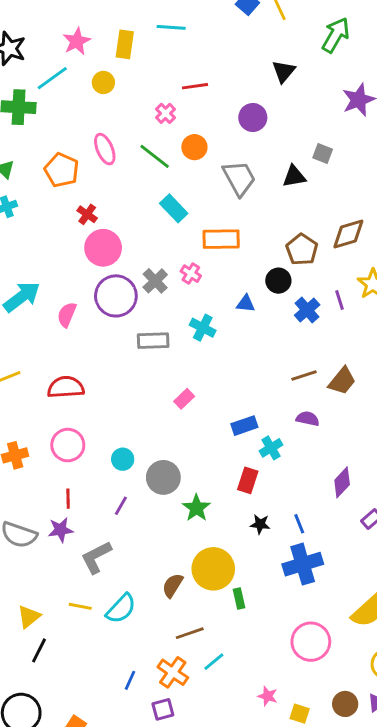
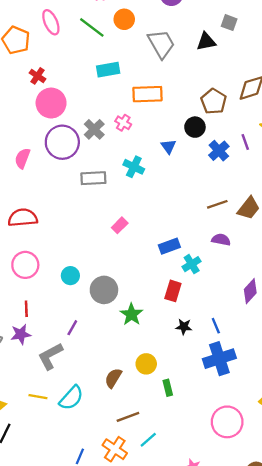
cyan rectangle: (174, 208) -> (108, 70), turned -55
blue triangle: (246, 304) -> (168, 147), turned 49
purple line: (121, 506) -> (72, 328), moved
yellow circle: (213, 569) -> (146, 364), size x0.6

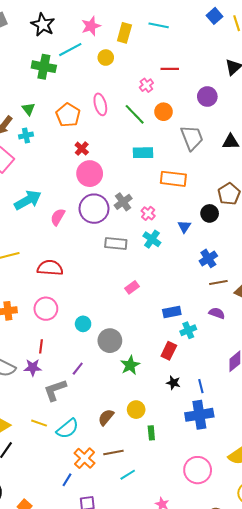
pink cross: (123, 123) -> (148, 213), moved
blue cross: (219, 151) -> (208, 258), moved
orange cross: (115, 449) -> (84, 458), moved

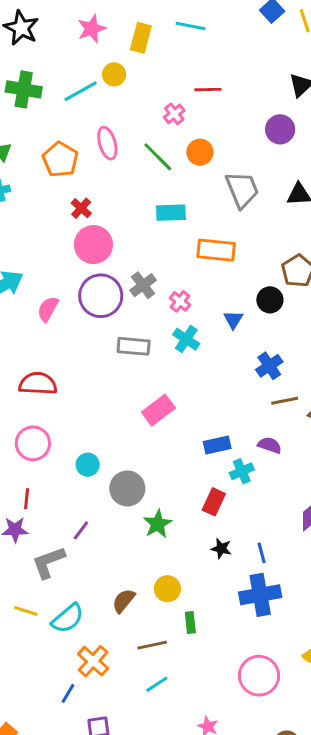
cyan line: (70, 50) -> (81, 91), moved
purple circle: (207, 97) -> (280, 129), moved
pink rectangle: (132, 287) -> (158, 410), size x1.5
purple semicircle: (217, 313) -> (270, 445), moved
brown line: (113, 452) -> (152, 645), moved

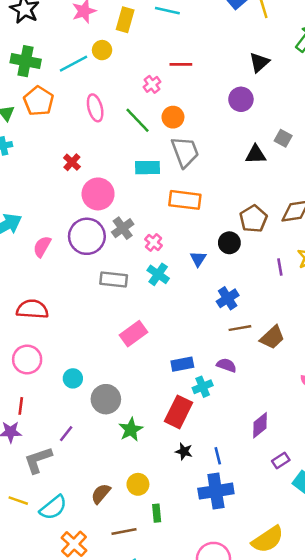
orange pentagon: (60, 160) -> (39, 101), moved
gray trapezoid: (242, 190) -> (185, 152), moved
pink circle: (93, 245) -> (98, 194), moved
red rectangle: (214, 502) -> (178, 412), size x1.4

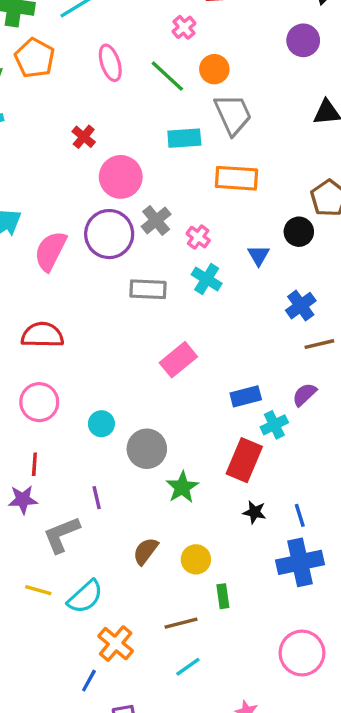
pink semicircle: (42, 247) -> (50, 251), size x1.4
purple semicircle: (227, 365) -> (304, 394), turned -60
purple line: (66, 434) -> (97, 498), turned -48
brown semicircle: (101, 494) -> (146, 551), moved

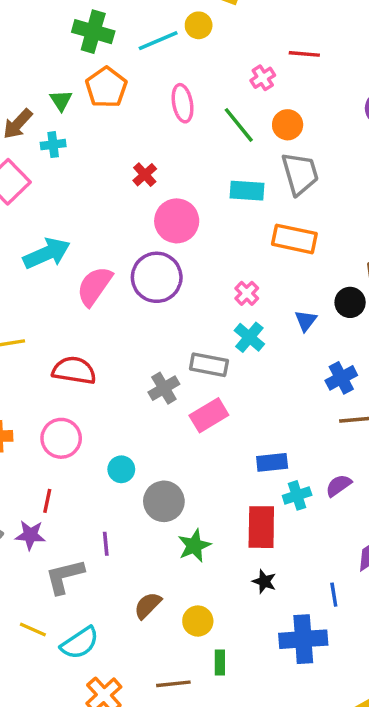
gray cross: (156, 220) -> (164, 388), moved
gray rectangle: (148, 289) -> (209, 365), moved
purple semicircle: (304, 394) -> (339, 486), moved
red rectangle: (244, 460) -> (261, 527), turned -30
blue line: (300, 515) -> (334, 595), moved

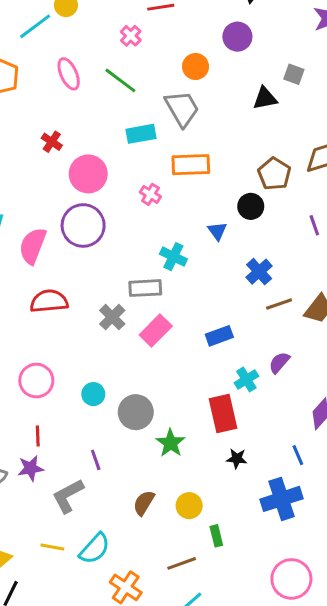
orange circle: (288, 125) -> (196, 67), moved
pink cross: (247, 293) -> (150, 194), moved
red semicircle: (74, 370) -> (49, 301), moved
blue rectangle: (272, 462) -> (219, 336), moved

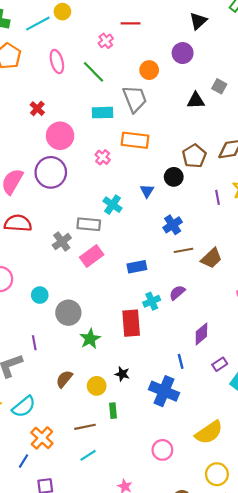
black star: (237, 459) -> (122, 374), moved
blue cross: (282, 499) -> (164, 391), turned 32
pink circle: (291, 579) -> (162, 450), size x0.7

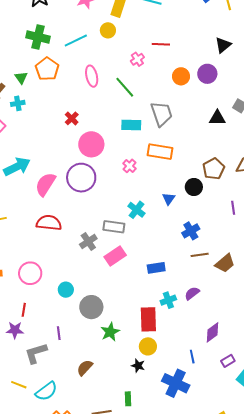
yellow circle: (62, 12) -> (108, 30), moved
orange circle: (149, 70) -> (181, 76), moved
yellow circle: (97, 386) -> (148, 346), moved

